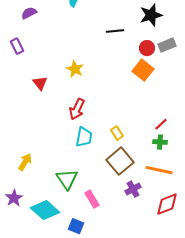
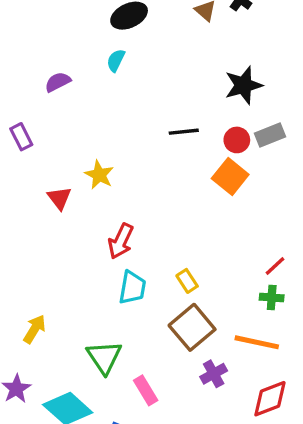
purple semicircle: (29, 13) -> (58, 82), moved
black line: (115, 31) -> (184, 132), moved
yellow star: (75, 69) -> (99, 175), moved
red line: (161, 124) -> (275, 266), moved
green cross: (160, 142) -> (272, 298), moved

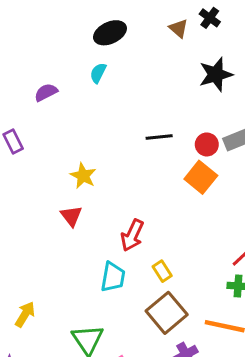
black star: (243, 85) -> (216, 74), moved
red triangle: (59, 198) -> (71, 216), moved
red arrow: (121, 241) -> (132, 235), moved

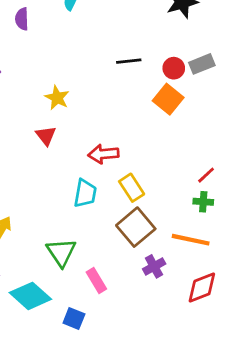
purple semicircle: (46, 92) -> (22, 19), turned -65
red arrow: (132, 235) -> (103, 154), turned 60
yellow rectangle: (162, 271) -> (132, 188), size x1.4

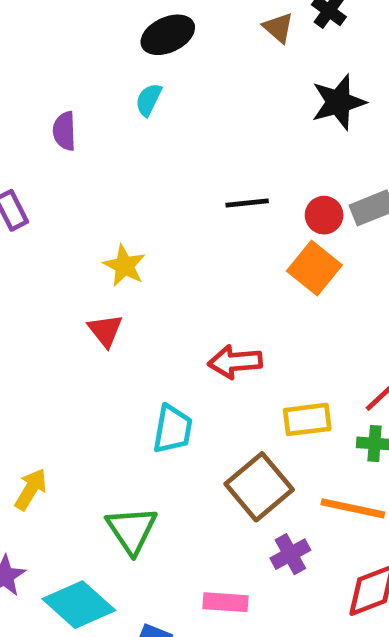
red arrow: (103, 154) -> (235, 362), moved
yellow rectangle: (132, 188) -> (307, 419), moved, turned -64
pink rectangle: (96, 281) -> (225, 602), moved, turned -55

